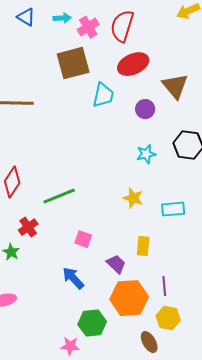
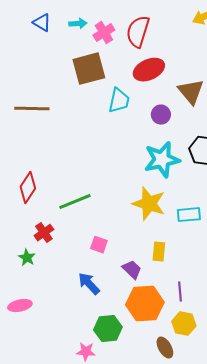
cyan star: (146, 154) -> (162, 160), size x1.8
yellow star: (133, 198) -> (149, 204), size x1.6

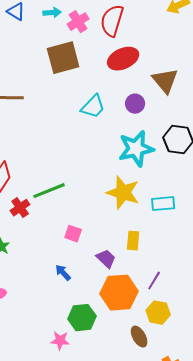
cyan trapezoid: (119, 101) -> (93, 107), moved, turned 32
red cross: (44, 233) -> (20, 208), moved
blue arrow: (89, 284) -> (63, 273), size x0.7
purple line: (180, 292) -> (154, 281), turned 36

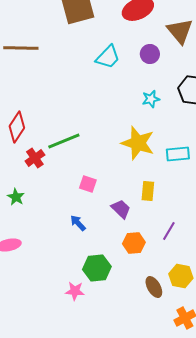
cyan star: (136, 149) -> (151, 99), size x0.5
orange hexagon: (119, 293) -> (134, 243), size x0.6
yellow hexagon: (158, 313) -> (181, 276), moved

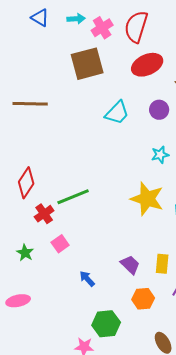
pink square: (88, 184) -> (60, 244), moved, turned 36
yellow rectangle: (148, 191) -> (162, 264), moved

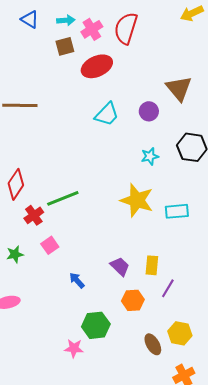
brown square: (87, 64) -> (65, 46), moved, size x0.6
red ellipse: (147, 65) -> (97, 66), moved
green star: (25, 253) -> (15, 254), turned 30

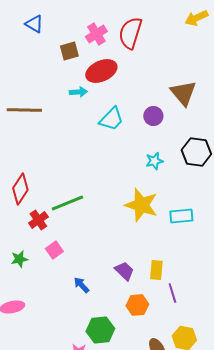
cyan arrow: (66, 20) -> (78, 92), moved
purple line: (168, 288) -> (172, 293), turned -48

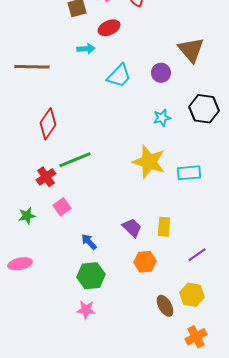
red ellipse: (101, 71) -> (109, 28), size x0.7
red diamond: (20, 189) -> (48, 124), moved
purple line: (172, 293) -> (197, 255), moved, turned 72
green hexagon: (100, 330) -> (91, 276), moved

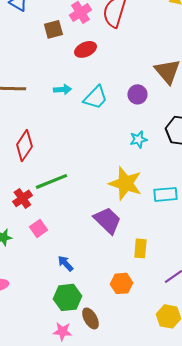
cyan arrow: (86, 49) -> (62, 89), moved
purple trapezoid: (132, 228) -> (107, 220), moved, size x1.4
brown ellipse: (165, 306) -> (90, 318), moved

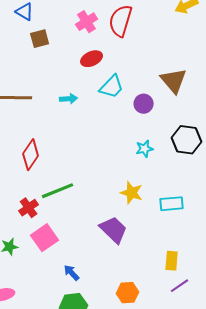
brown square: (53, 29) -> (40, 39), moved
cyan trapezoid: (95, 97) -> (112, 87), moved
yellow star: (125, 183) -> (132, 193), size x0.7
pink square: (38, 228) -> (45, 238), size x1.5
yellow rectangle: (140, 248) -> (172, 261), moved

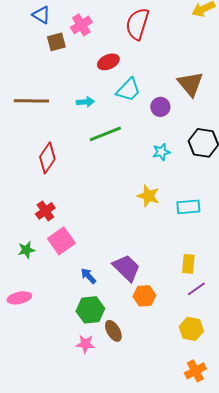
pink cross: (87, 22) -> (81, 25), moved
green line: (58, 191) -> (105, 134), moved
purple trapezoid: (114, 230) -> (126, 268), moved

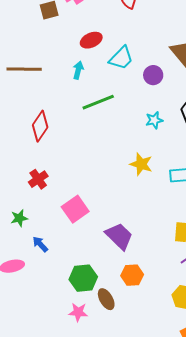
red ellipse: (108, 62) -> (91, 40), moved
cyan arrow: (85, 102) -> (78, 70), turned -72
pink square: (61, 241) -> (75, 209), moved
blue arrow: (88, 276) -> (40, 244), moved
orange hexagon: (144, 296) -> (132, 275), moved

